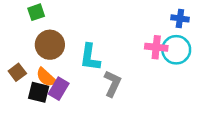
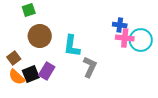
blue cross: (180, 18) -> (120, 25), moved
orange semicircle: (46, 77) -> (17, 77), moved
black square: (39, 92) -> (31, 74), turned -36

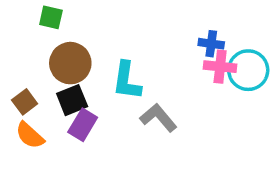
green square: (29, 10) -> (51, 17), turned 32
gray L-shape: (90, 67) -> (158, 118), turned -65
black square: (31, 74) -> (72, 100), moved

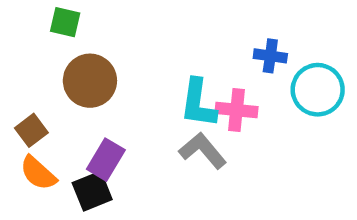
pink cross: (220, 67) -> (237, 110), moved
cyan L-shape: (127, 81) -> (198, 103), moved
black square: (72, 100) -> (92, 191), moved

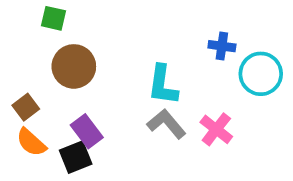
pink cross: (237, 110) -> (216, 129), moved, turned 32
purple rectangle: (106, 160) -> (87, 131), turned -68

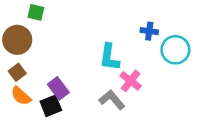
brown circle: (74, 66) -> (17, 40), moved
gray L-shape: (166, 124) -> (112, 100), moved
pink cross: (216, 129) -> (131, 81), moved

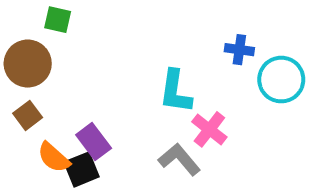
orange semicircle: (21, 96) -> (54, 157), moved

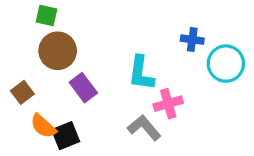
brown circle: (28, 64) -> (58, 51), moved
pink cross: (209, 129) -> (168, 104), turned 36
purple rectangle: (94, 141) -> (83, 88), moved

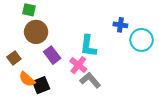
pink cross: (168, 104) -> (78, 65), moved, turned -36

